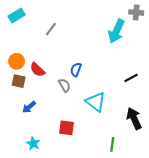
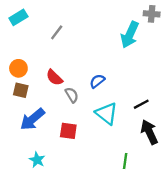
red semicircle: (37, 70) -> (54, 78), moved
blue semicircle: (76, 70) -> (97, 81), moved, turned 32
black line: (131, 78) -> (141, 104), moved
blue arrow: (29, 107) -> (32, 119), size x1.6
red square: (66, 128) -> (68, 131), moved

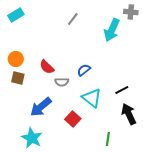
gray line: (57, 32) -> (73, 19), moved
gray semicircle: (72, 95) -> (62, 82), turned 120
blue arrow: (32, 119) -> (41, 107), moved
red square: (68, 131) -> (73, 119), moved, turned 35
cyan star: (37, 160) -> (32, 138), size x1.5

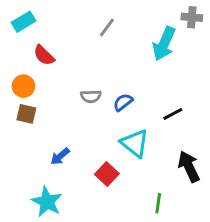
red semicircle: (47, 67) -> (44, 55), moved
gray semicircle: (62, 82) -> (91, 96), moved
black line: (122, 90) -> (173, 114), moved
blue arrow: (41, 107) -> (60, 156), size x0.6

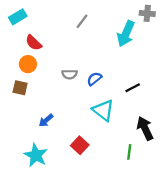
orange circle: (23, 86) -> (28, 64), moved
red square: (107, 174) -> (80, 145), moved
green line: (158, 203) -> (129, 152), moved

